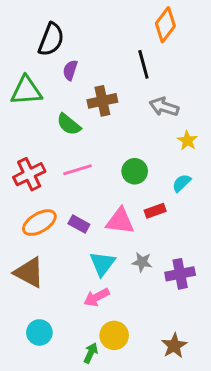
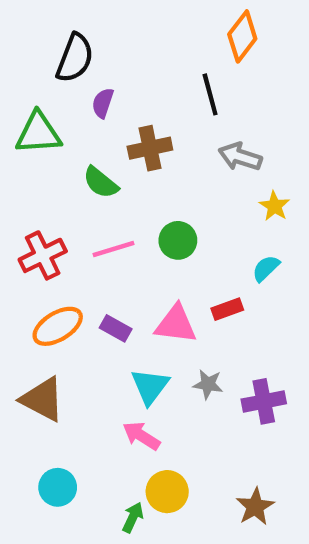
green circle: (135, 171) -> (178, 240), moved
pink arrow: (97, 297) -> (141, 436), turned 60

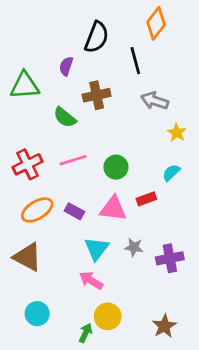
black semicircle: (75, 58) -> (97, 37), moved
green circle: (178, 240) -> (116, 167), moved

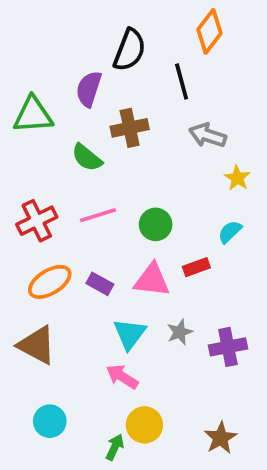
purple semicircle: (66, 66) -> (89, 89), size x1.4
gray star: (134, 247) -> (180, 332), turned -30

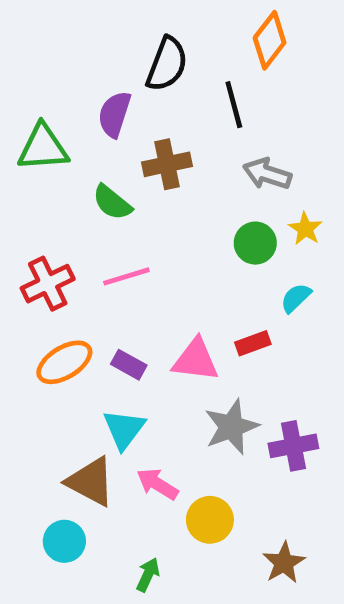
green circle: (156, 224) -> (255, 243), moved
gray star: (180, 332) -> (231, 427), size x1.6
cyan triangle: (130, 334) -> (124, 429), moved
brown triangle: (37, 345) -> (91, 482), moved
yellow circle: (144, 425) -> (210, 520), moved

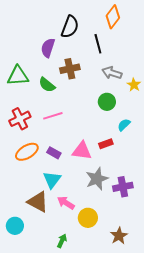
green triangle: (43, 148) -> (18, 76), moved
yellow star: (305, 229) -> (134, 85), moved
cyan circle: (64, 541) -> (15, 226), moved

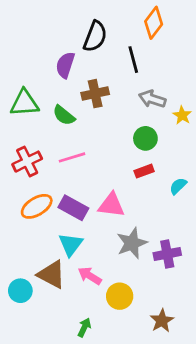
cyan semicircle: (124, 125) -> (178, 186), moved
red rectangle: (106, 144) -> (144, 171), moved
purple rectangle: (54, 153) -> (73, 208), size x1.5
cyan circle: (15, 226) -> (20, 291), moved

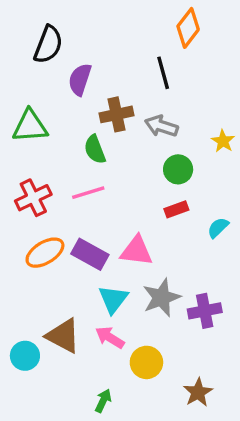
black semicircle: (95, 36) -> (48, 45), moved
gray arrow: (152, 99) -> (161, 126), moved
green semicircle: (64, 115) -> (95, 149), moved, turned 30
cyan triangle: (71, 244) -> (113, 299), moved

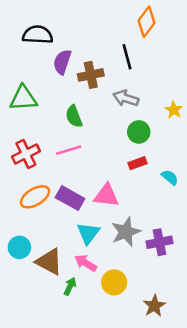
black semicircle: (48, 45) -> (38, 35), turned -108
brown cross: (116, 114) -> (91, 75), moved
cyan semicircle: (218, 228) -> (170, 177), turned 84
cyan circle: (25, 356) -> (19, 247), moved
green arrow: (103, 401) -> (70, 286), moved

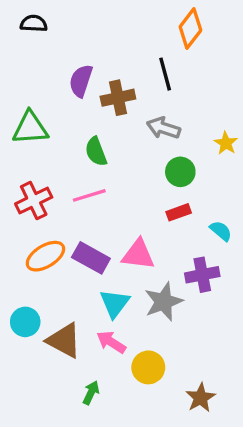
black semicircle: (38, 35) -> (34, 23), moved, size x0.7
purple cross: (159, 242) -> (202, 275), moved
green arrow: (70, 286) -> (91, 393), moved

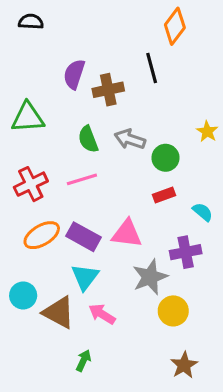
gray arrow: (163, 128) -> (130, 139), moved
cyan triangle: (115, 303) -> (85, 277), moved
yellow circle: (148, 367) -> (173, 311), moved

